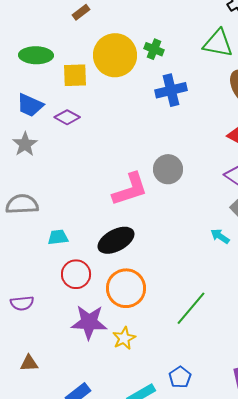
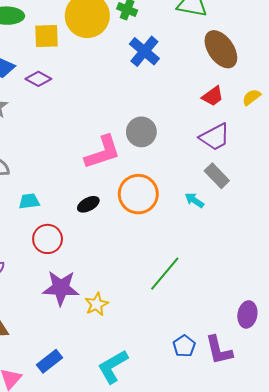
blue cross: (171, 90) -> (144, 51), turned -36
black ellipse: (116, 240) -> (88, 204), size x0.6
orange circle: (126, 288) -> (138, 194), moved
blue pentagon: (180, 377) -> (184, 346), moved

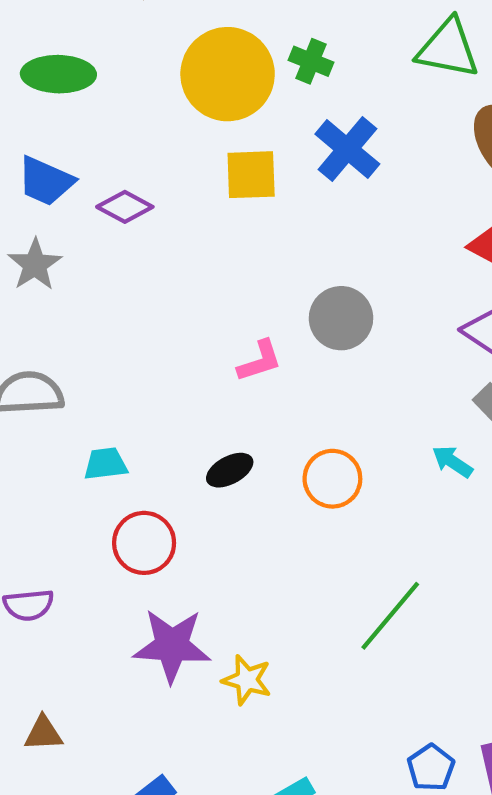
yellow square: (47, 36) -> (251, 175), moved
pink L-shape: (103, 152) -> (260, 361), size x0.6
orange circle: (138, 194) -> (332, 479), moved, size x0.7
yellow star: (96, 304) -> (247, 680), turned -30

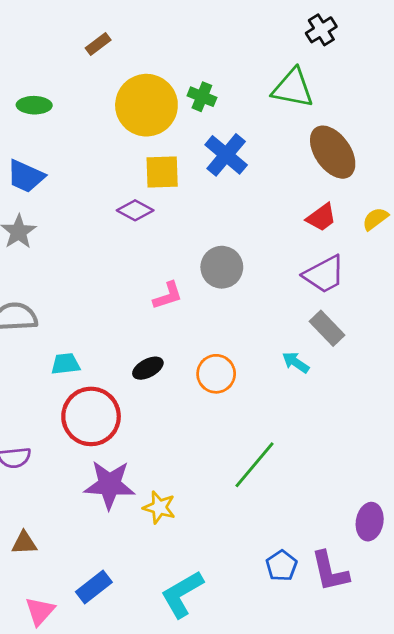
green ellipse: (58, 74) -> (34, 105), size x0.7
purple diamond: (125, 207) -> (135, 210), moved
red circle: (144, 543) -> (91, 416), size x1.4

